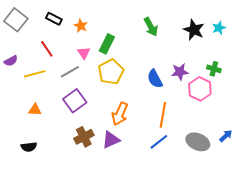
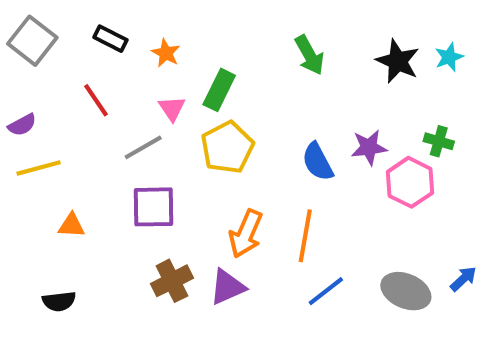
yellow line: (35, 74) -> (39, 168), moved
purple square: (75, 101) -> (153, 207), turned 35
orange line: (163, 115) -> (305, 236), moved

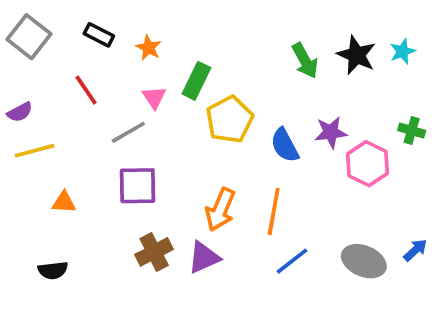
green arrow: (309, 55) -> (305, 61), moved
green cross: (439, 141) -> (412, 130), moved
yellow pentagon: (227, 147) -> (230, 119), moved

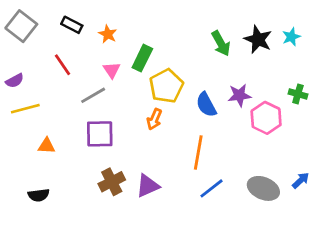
orange arrow: (220, 210) -> (154, 119), moved, size x0.7

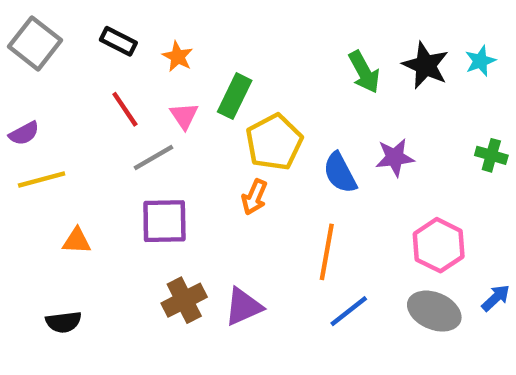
red line: (63, 65) -> (125, 109), moved
pink hexagon: (266, 118) -> (439, 245), moved

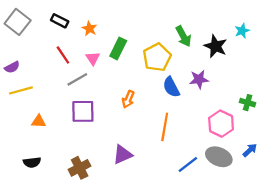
black star: (425, 65) -> (216, 46), moved
yellow pentagon: (274, 142) -> (157, 57), moved
green cross: (491, 155) -> (248, 103), moved
brown cross: (184, 300) -> (80, 168), moved
blue line: (349, 311) -> (188, 165), moved

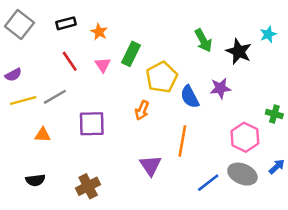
black rectangle: (60, 21) -> (66, 23), turned -42
yellow pentagon: (157, 57) -> (162, 77), moved
gray line: (77, 79) -> (55, 97), moved
purple triangle: (123, 155) -> (151, 165), moved, turned -40

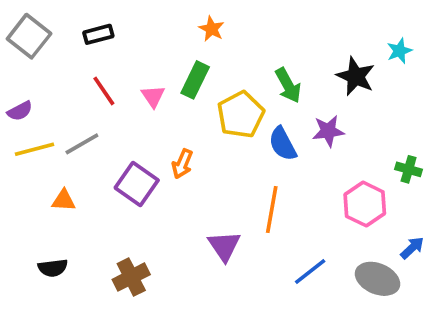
orange star: (99, 32) -> (211, 29), moved
green arrow: (203, 40) -> (288, 85), moved
orange arrow: (142, 110) -> (182, 164), moved
purple square: (92, 124) -> (137, 184), turned 36
gray ellipse: (242, 174) -> (378, 279), moved

